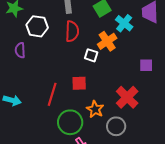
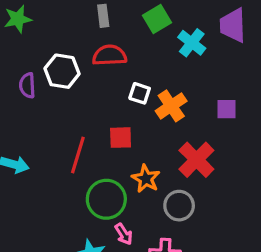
white hexagon: (37, 26) -> (62, 71), moved
red semicircle: (72, 31) -> (109, 55), turned -95
orange cross: (107, 41) -> (171, 106), moved

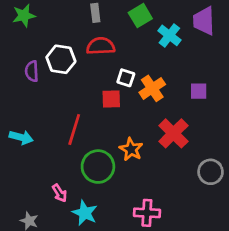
red square: (121, 138) -> (111, 99), moved
gray circle: (179, 206) -> (211, 172), moved
pink arrow: (124, 234) -> (60, 193), moved

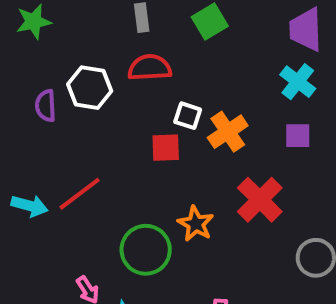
cyan cross: (169, 35) -> (298, 82), moved
red line: (74, 129) -> (80, 194), moved, turned 36

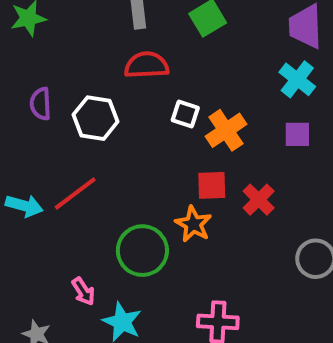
white hexagon: (90, 88) -> (96, 118), moved
red square: (166, 148) -> (212, 185), moved
red cross: (260, 200) -> (259, 200), size x0.7

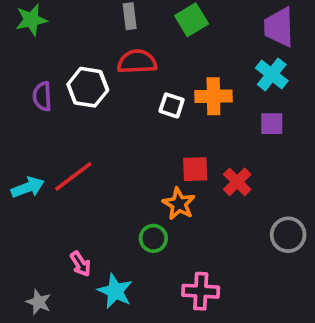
white hexagon: (96, 118) -> (88, 87), moved
orange cross: (226, 130) -> (213, 96), moved, turned 33
cyan arrow: (24, 206) -> (28, 187), turned -36
green circle: (142, 251) -> (153, 238), moved, size x0.6

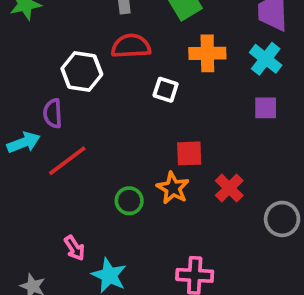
purple semicircle: (42, 96) -> (53, 113), moved
orange cross: (213, 96) -> (207, 53), moved
red cross: (237, 182) -> (229, 188), moved
cyan arrow: (28, 187) -> (24, 143), moved
green circle: (153, 238) -> (129, 201), moved

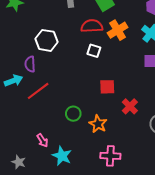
red semicircle: (131, 46) -> (92, 26), moved
orange cross: (207, 53) -> (118, 30), turned -30
orange star: (173, 188) -> (98, 124), moved

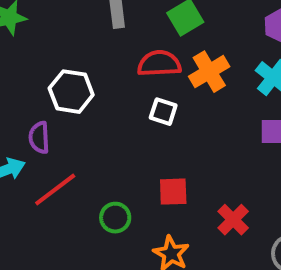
red square: (107, 87) -> (173, 192), moved
green circle: (73, 114) -> (115, 218), moved

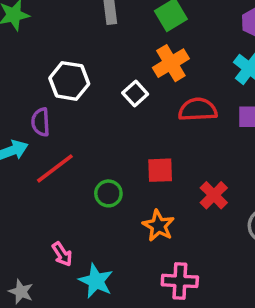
red semicircle: (159, 64) -> (198, 110), moved
orange cross: (209, 72) -> (171, 63), moved
white square: (163, 112) -> (135, 93), moved, turned 30

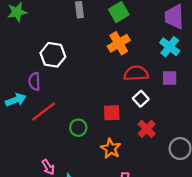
white square: (135, 93) -> (141, 99), moved

